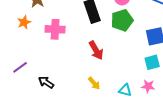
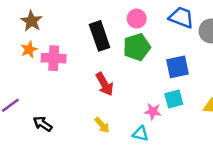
orange star: (24, 22) -> (29, 50), moved
pink star: (148, 86) -> (153, 111), moved

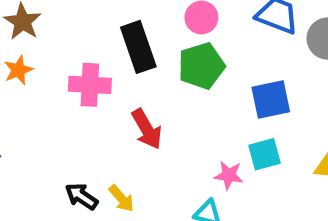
pink cross: (54, 58) -> (90, 85), moved
black arrow: (43, 124) -> (81, 196), moved
yellow arrow: (102, 125) -> (121, 198), moved

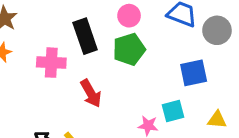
blue square: (271, 100) -> (194, 73), moved

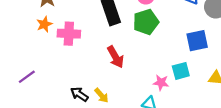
pink cross: (51, 63) -> (69, 34), moved

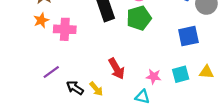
red arrow: (115, 57) -> (116, 69), moved
cyan square: (181, 71) -> (181, 74), moved
purple line: (27, 77) -> (51, 72), moved

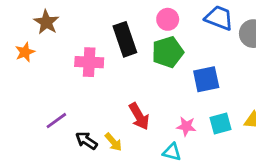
orange star: (41, 20) -> (25, 52), moved
pink cross: (65, 29) -> (89, 62), moved
blue square: (188, 36) -> (206, 79), moved

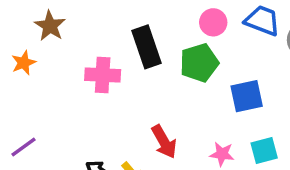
pink circle: (168, 19) -> (213, 22), moved
purple line: (56, 121) -> (24, 147), moved

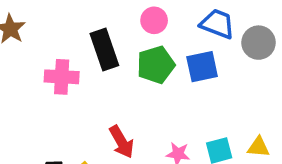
pink circle: (213, 22) -> (154, 20), moved
blue square: (247, 96) -> (202, 67), moved

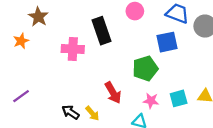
green pentagon: (156, 65) -> (145, 69), moved

